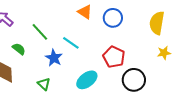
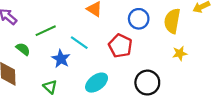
blue circle: (113, 18) -> (139, 19), moved
green line: (40, 32) -> (46, 31), turned -72
red pentagon: (114, 57) -> (120, 46), moved

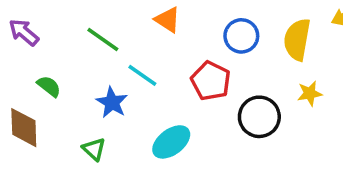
green line: (46, 31) -> (103, 39), moved, turned 60
black circle: (147, 83) -> (259, 117), moved

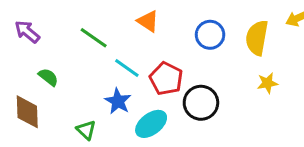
red pentagon: (211, 81) -> (166, 79), moved
blue star: (112, 102) -> (118, 101), moved
black circle: (259, 117) -> (201, 103), moved

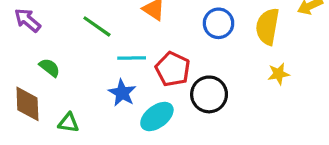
cyan line: (127, 68) -> (132, 58), turned -36
green triangle: (86, 130) -> (68, 123), moved, turned -35

